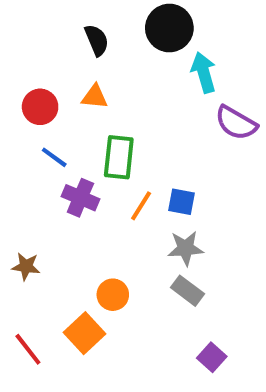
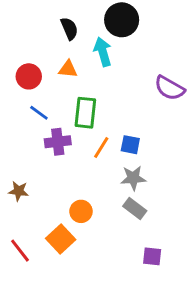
cyan arrow: (204, 72) -> (103, 52), moved
purple cross: (80, 198) -> (58, 142), turned -30
purple square: (212, 357) -> (152, 256), turned -36

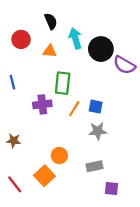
black circle: (122, 20) -> (101, 49), moved
red circle: (29, 76) -> (21, 39), moved
blue line: (39, 113) -> (12, 82), moved, turned 40
gray rectangle: (135, 208) -> (95, 166), moved, turned -49

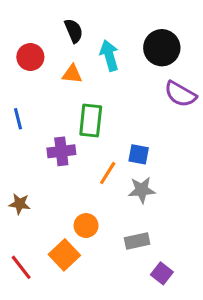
black circle: (101, 49) -> (162, 48), moved
orange line: (74, 109) -> (108, 173), moved
purple square: (112, 189) -> (162, 273), turned 32

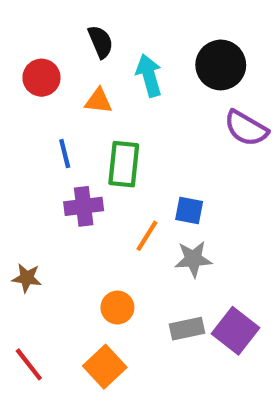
blue line: (18, 119) -> (65, 154), moved
orange square: (64, 255) -> (105, 367), moved
purple square: (162, 273) -> (236, 331), moved, size x1.5

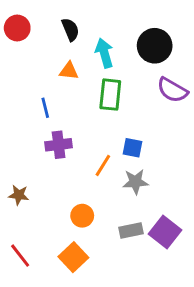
red circle: (41, 78) -> (17, 28), moved
green rectangle: (124, 164) -> (110, 95), moved

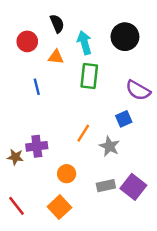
red circle: (17, 28) -> (27, 41), moved
purple semicircle: (172, 90) -> (138, 90), moved
purple cross: (59, 145) -> (37, 146), moved
blue square: (132, 148) -> (124, 119), moved, turned -35
gray star: (135, 182) -> (109, 146), turned 30

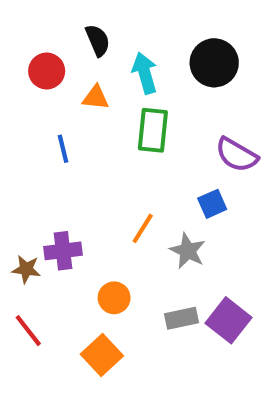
red line: (17, 206) -> (28, 331), moved

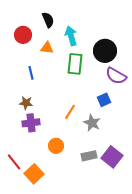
black circle: (214, 63) -> (105, 51), moved
brown star: (26, 269) -> (26, 103), moved
orange square: (102, 355) -> (34, 174), moved

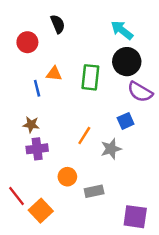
cyan arrow: (71, 36) -> (122, 30), moved, turned -36
orange triangle: (47, 48) -> (54, 74), moved
gray star: (92, 123) -> (111, 149), turned 30
gray rectangle: (89, 156) -> (94, 191), moved
purple square: (112, 157) -> (135, 217), moved, turned -30

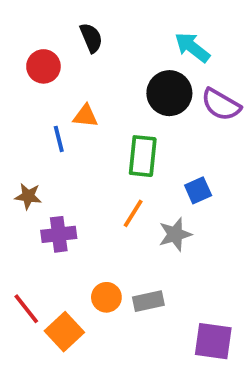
black circle: (127, 62) -> (169, 93), moved
green rectangle: (90, 77) -> (143, 156), moved
purple semicircle: (140, 92) -> (221, 105), moved
brown star: (31, 125) -> (28, 196), moved
orange circle: (67, 177) -> (106, 297), moved

